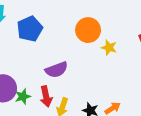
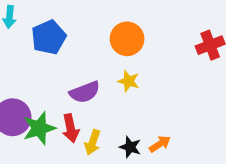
yellow star: (109, 48) -> (129, 81), moved
green star: (23, 96) -> (39, 128), size x1.5

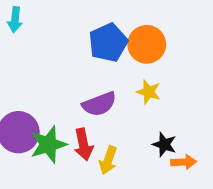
blue pentagon: (49, 37) -> (108, 43), moved
orange arrow: (160, 144) -> (184, 162), turned 30
black star: (130, 147) -> (164, 144), moved

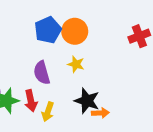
purple semicircle: (99, 104) -> (42, 73), turned 95
black star: (164, 144) -> (87, 101), size x1.5

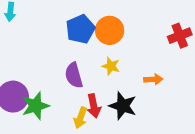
red arrow: (31, 101) -> (94, 106), moved
orange arrow: (100, 113) -> (153, 79), moved

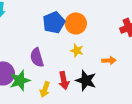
purple semicircle: (74, 75) -> (37, 57), moved
yellow arrow: (80, 118) -> (45, 89), moved

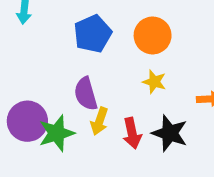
blue pentagon: (54, 22) -> (93, 34), moved
yellow arrow: (45, 89) -> (99, 121), moved

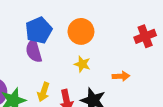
purple semicircle: (86, 94) -> (34, 51), moved

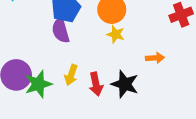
yellow star: (82, 64) -> (116, 34), moved

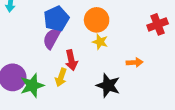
purple semicircle: (61, 30) -> (52, 38), turned 45
red arrow: (96, 84) -> (71, 60), moved

